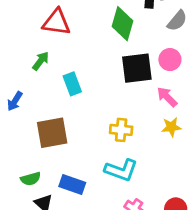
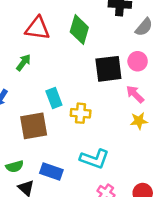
green diamond: (123, 24) -> (79, 30), moved
cyan rectangle: (72, 84) -> (54, 98), moved
yellow cross: (121, 130) -> (81, 113), moved

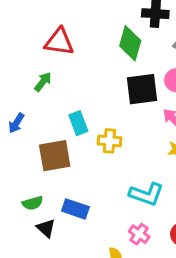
green diamond: (79, 30) -> (130, 43), moved
cyan L-shape: (94, 159) -> (146, 194), moved

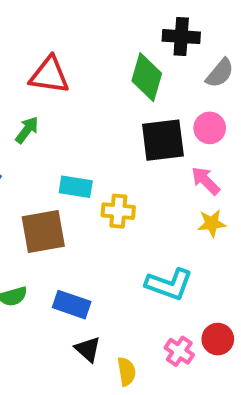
cyan rectangle: (78, 123) -> (76, 187), turned -60
black triangle: (46, 228) -> (88, 349), moved
pink cross: (139, 234) -> (179, 351), moved

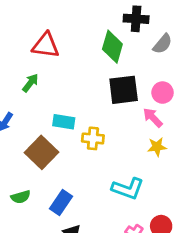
pink circle: (210, 128) -> (163, 93), moved
brown square: (43, 231) -> (42, 152), turned -36
blue rectangle: (72, 305) -> (61, 202), turned -75

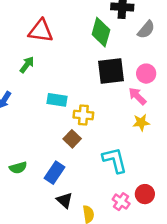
brown square: (42, 152) -> (72, 139), moved, size x0.6
cyan L-shape: (128, 189) -> (115, 160), turned -124

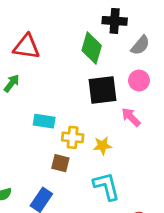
pink circle: (146, 74) -> (139, 81), moved
yellow star: (141, 122) -> (102, 146), moved
brown square: (72, 139) -> (60, 163), turned -30

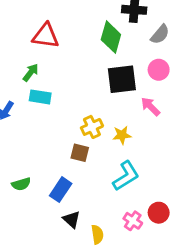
cyan rectangle: (44, 121) -> (40, 97), moved
yellow cross: (73, 137) -> (92, 127), turned -30
cyan L-shape: (106, 186) -> (126, 176), turned 72

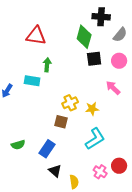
green arrow: (31, 72) -> (47, 65), moved, turned -32
black square: (122, 79) -> (94, 59), moved, size x0.7

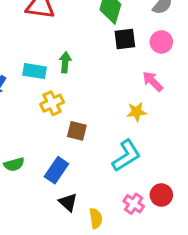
green arrow: (47, 65) -> (65, 62), moved
yellow cross: (70, 103) -> (52, 103), moved
yellow star: (92, 109) -> (137, 112), moved

